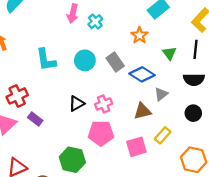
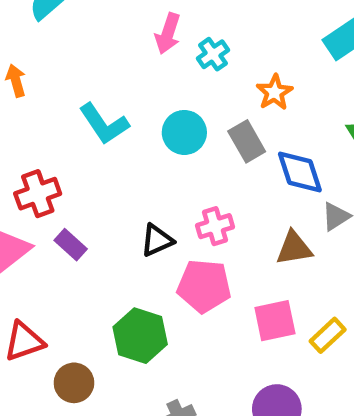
orange star: (139, 35) -> (275, 92), moved
cyan L-shape: (46, 60) -> (104, 124), turned -30
blue diamond: (142, 74) -> (300, 172), turned 35
black triangle: (77, 104) -> (157, 240), moved
yellow rectangle: (163, 135) -> (328, 335), moved

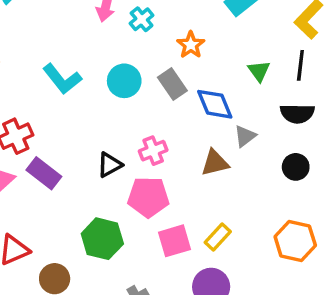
purple rectangle: (71, 245) -> (44, 173), size x1.4
pink square: (275, 321) -> (175, 241), moved
yellow rectangle: (328, 335) -> (218, 237), moved

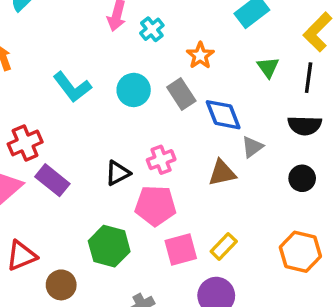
green triangle: (259, 71) -> (268, 67), moved

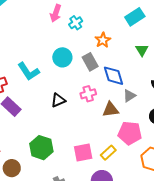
cyan L-shape: (72, 87) -> (28, 71), moved
pink cross: (161, 160) -> (88, 94), moved
black triangle: (118, 173) -> (58, 100), moved
pink pentagon: (156, 206) -> (130, 133), moved

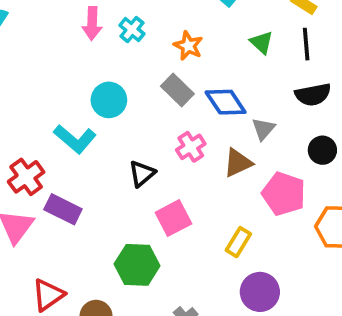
cyan circle: (62, 57) -> (109, 100), moved
pink pentagon: (130, 133) -> (284, 194), turned 30
pink square: (83, 153) -> (173, 218), moved
yellow rectangle: (108, 153) -> (238, 242), moved

